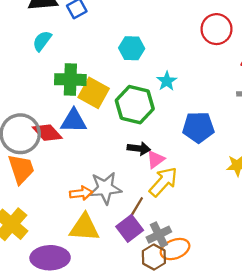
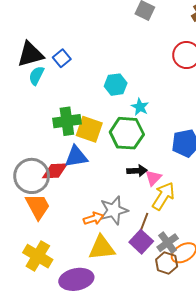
cyan semicircle: (42, 41) -> (36, 76), moved
cyan star: (167, 81) -> (140, 107), moved
red diamond: (47, 133) -> (55, 171), turned -40

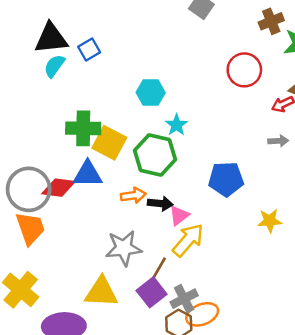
orange arrow: (94, 218) -> (133, 195), moved

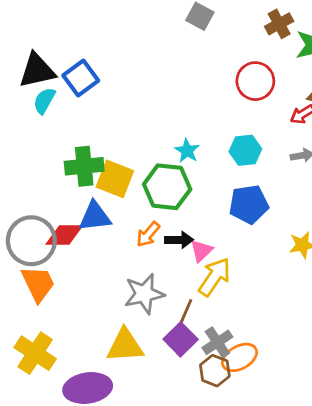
blue square: (89, 49) -> (81, 78), size x1.4
cyan hexagon: (151, 93) -> (245, 150), moved
orange arrow: (133, 195) -> (148, 234), turned 145

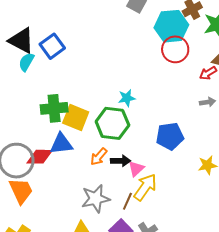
black triangle: (37, 70) -> (21, 41), turned 40
cyan hexagon: (245, 150) -> (171, 26), moved, size x1.5
cyan star: (187, 151) -> (127, 98), turned 30
brown line: (186, 311) -> (127, 201), moved

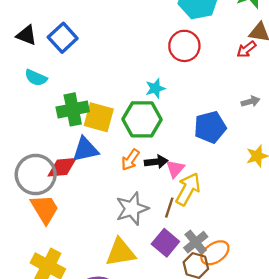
black triangle: (21, 41) -> (26, 35), size x0.7
red circle: (175, 49) -> (184, 46), moved
cyan semicircle: (26, 62) -> (36, 78), moved, turned -90
gray arrow: (208, 102) -> (251, 102), moved

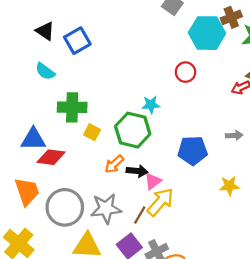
red circle: (184, 46) -> (186, 72), size x0.7
yellow square: (99, 117) -> (92, 132), moved, size x0.6
blue triangle: (85, 150) -> (33, 139), moved
gray circle: (36, 175) -> (65, 207), moved

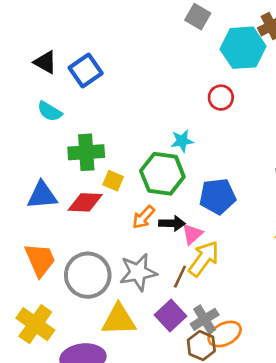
blue pentagon: (193, 151) -> (218, 196), moved
red diamond: (51, 157) -> (85, 202), moved

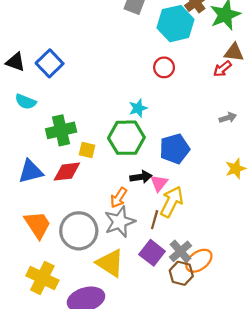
orange arrow: (143, 217) -> (119, 198), moved
yellow triangle: (119, 320) -> (110, 263), turned 44

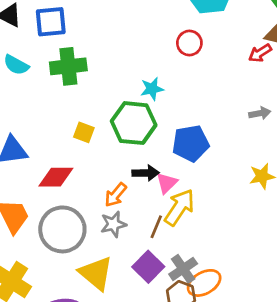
blue square: (50, 63) -> (51, 22), turned 32
green cross: (61, 130) -> (68, 66), moved
red diamond: (67, 172) -> (56, 177), moved
gray star: (120, 222) -> (113, 224), size x0.7

